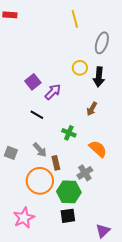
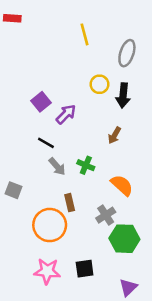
yellow line: (75, 19) -> (85, 34), moved
gray arrow: (40, 150) -> (57, 166), moved
green hexagon: (69, 192) -> (124, 239), moved
pink star: (24, 218) -> (47, 271), moved, turned 30

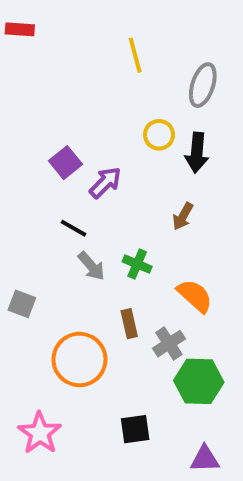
brown rectangle: (70, 203) -> (129, 324), moved
pink star: (47, 271) -> (40, 433), moved, turned 30
purple triangle: (128, 287) -> (205, 459), turned 42

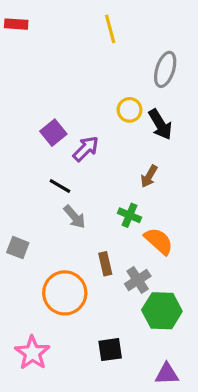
yellow line: (135, 55) -> (110, 29), moved
black arrow: (197, 153) -> (160, 124), turned -36
green cross: (137, 264) -> (130, 215), moved

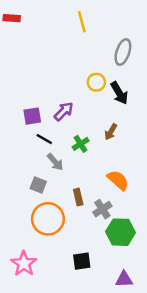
purple square: (53, 133) -> (32, 116), moved, turned 30
green cross: (130, 215) -> (81, 144), moved, turned 35
gray square: (18, 248) -> (38, 185), moved

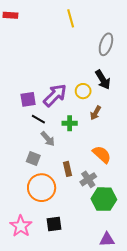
yellow circle: (96, 82) -> (83, 91), moved
purple arrow: (64, 111) -> (55, 95), size x1.4
green cross: (81, 144) -> (70, 123), turned 32
black square: (82, 261) -> (54, 224), moved

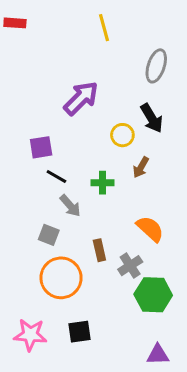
purple arrow: (55, 95) -> (81, 98), moved
pink star: (21, 226) -> (30, 335), turned -30

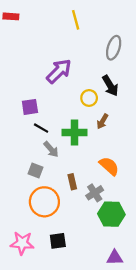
green cross: (102, 183) -> (75, 133), size x1.5

